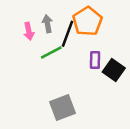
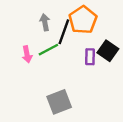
pink arrow: (29, 31) -> (27, 54), moved
black square: (114, 70) -> (108, 51), moved

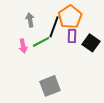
gray arrow: (45, 22) -> (30, 20), moved
purple rectangle: (90, 57) -> (72, 36), moved

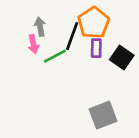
pink arrow: (23, 46) -> (33, 44), moved
gray square: (50, 86) -> (103, 115), moved

